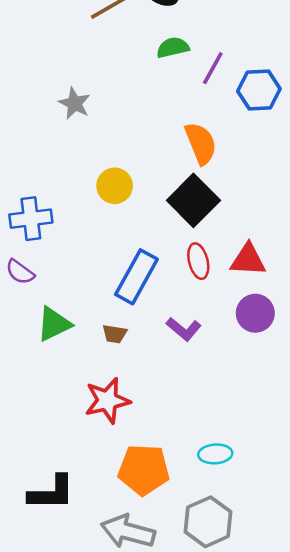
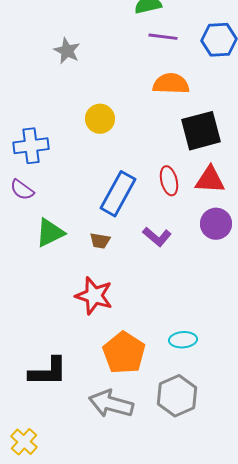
purple line: (213, 68) -> (163, 37), moved, turned 68
orange semicircle: (201, 143) -> (171, 84), turned -66
black square: (193, 200) -> (201, 131), moved, turned 30
red star: (107, 401) -> (94, 296), turned 30
orange pentagon: (144, 470) -> (124, 353), turned 30

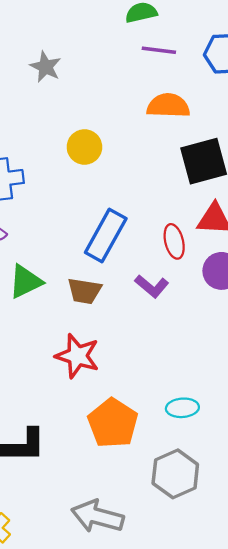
red ellipse: (169, 181) -> (174, 241), moved
brown trapezoid: (100, 241) -> (84, 291), size x1.4
gray arrow: (111, 404) -> (97, 516), moved

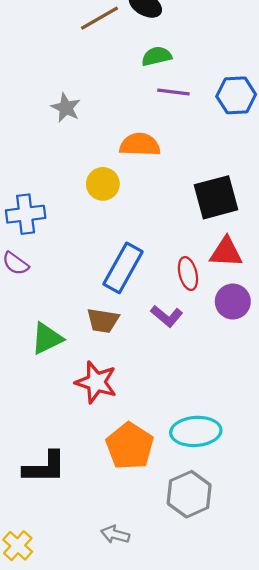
orange semicircle: (168, 106) -> (140, 145), moved
green triangle: (25, 282) -> (47, 338), moved
cyan ellipse: (182, 408) -> (196, 431), size x1.6
gray arrow: (97, 516) -> (115, 535), size x0.6

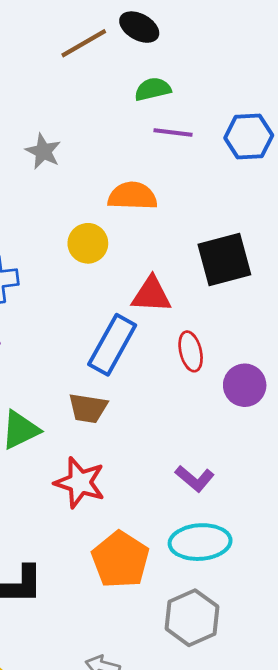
red triangle: (226, 252) -> (151, 295), moved
purple L-shape: (167, 316) -> (195, 478), moved

